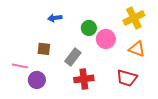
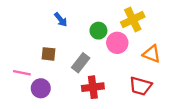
blue arrow: (55, 18) -> (61, 20), turned -120
yellow cross: (134, 18) -> (133, 20), moved

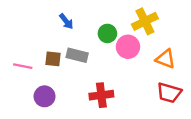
gray rectangle: (81, 63) -> (77, 55), moved, turned 66
pink line: (22, 73) -> (23, 66), moved
red trapezoid: (141, 86) -> (169, 93), moved

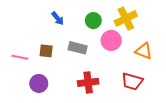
green circle: (107, 33) -> (93, 21), moved
gray rectangle: (77, 55) -> (78, 48), moved
red trapezoid: (169, 93) -> (132, 81), moved

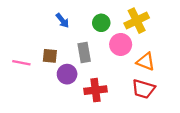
gray rectangle: (78, 48) -> (84, 52), turned 66
orange triangle: (144, 51) -> (146, 62), moved
purple circle: (39, 83) -> (67, 74), moved

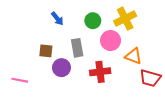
pink line: (21, 63) -> (20, 80), moved
red trapezoid: (143, 89) -> (150, 78), moved
red cross: (96, 90) -> (100, 72), moved

